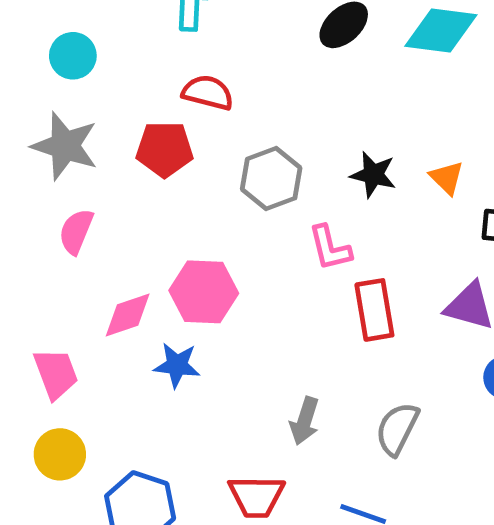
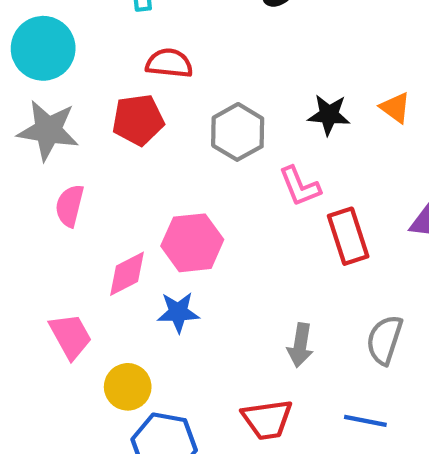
cyan circle: (73, 56) -> (43, 48), size x1.5
yellow circle: (60, 454) -> (128, 387), moved

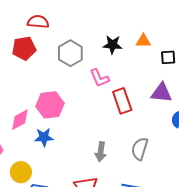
orange triangle: (395, 108) -> (143, 41), turned -35

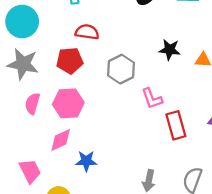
black star: (112, 45) -> (170, 50), moved
pink hexagon: (50, 105) -> (68, 103), moved

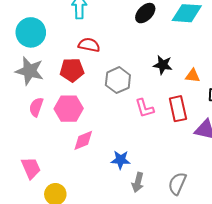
red rectangle: (176, 125) -> (178, 109), moved
pink diamond: (61, 140) -> (83, 140), moved
blue star: (86, 161) -> (121, 160), moved

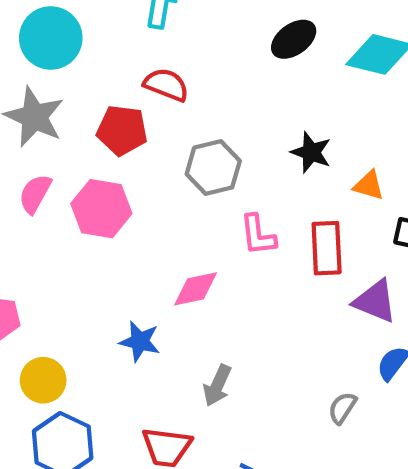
pink diamond: (83, 140) -> (196, 289), moved
blue star: (121, 160) -> (140, 341), moved
gray semicircle: (177, 184) -> (342, 408), moved, size x0.7

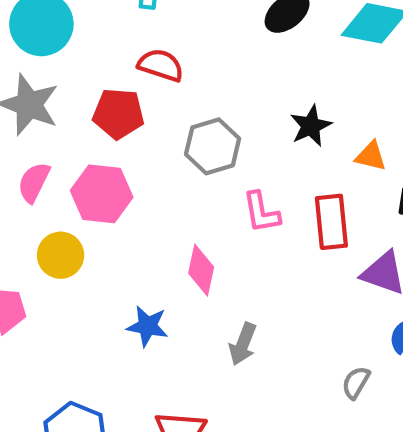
black star: (311, 152) -> (311, 126), turned 30
pink diamond: (196, 289) -> (201, 270), turned -63
yellow circle: (43, 380) -> (61, 255), moved
gray arrow: (217, 385) -> (243, 344), moved

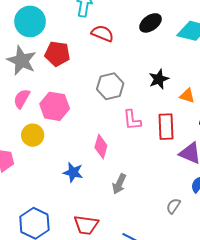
red semicircle: (161, 65) -> (102, 33), moved
red pentagon: (118, 114) -> (57, 54), moved

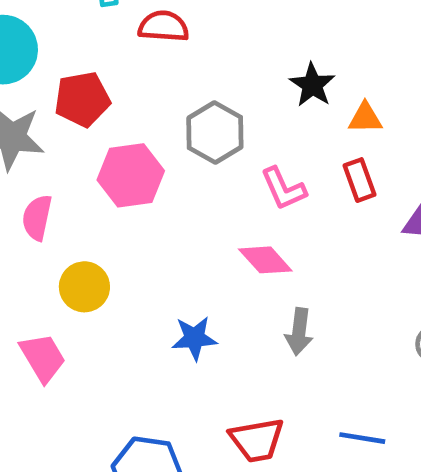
orange triangle: (187, 96) -> (365, 118), moved
pink hexagon: (55, 106) -> (131, 175), moved
red rectangle: (166, 127) -> (360, 180), size x0.7
pink diamond: (101, 146) -> (265, 260), moved, turned -40

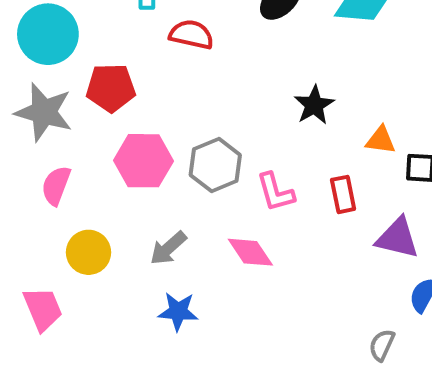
orange triangle: (365, 118) -> (381, 140), moved
gray hexagon: (215, 132) -> (215, 165), moved
gray arrow: (299, 332) -> (168, 248), moved, turned 33

